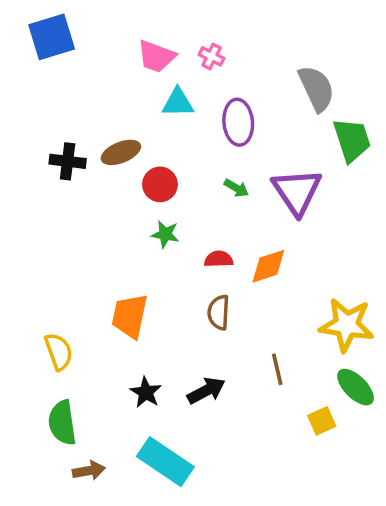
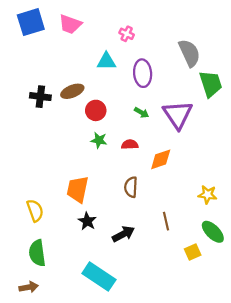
pink trapezoid: (156, 56) -> (70, 24), moved
red semicircle: (219, 259) -> (130, 144), moved
yellow star: (347, 325) -> (208, 195), size x0.6
black star: (146, 392) -> (87, 221), moved
brown arrow: (89, 471) -> (29, 287), moved

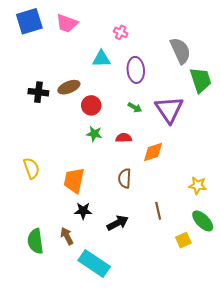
yellow semicircle: (35, 211) -> (31, 168), moved
black star: (87, 221) -> (83, 211), turned -30
brown arrow: (29, 287) -> (67, 236), moved, turned -108

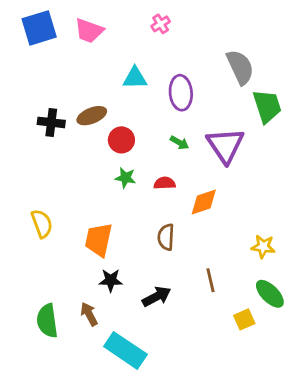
pink cross: (121, 32) -> (161, 24), moved, turned 32

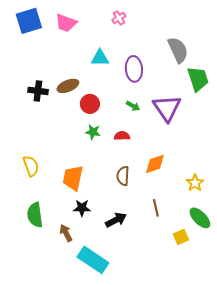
orange diamond: (204, 202) -> (155, 164), moved
yellow star: (263, 247) -> (195, 183), turned 30
green semicircle: (47, 321) -> (35, 215), moved

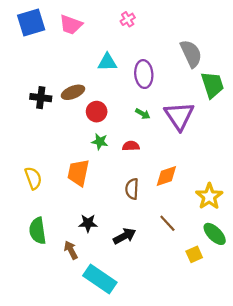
orange trapezoid: (73, 178) -> (78, 173), moved
yellow star: (195, 183) -> (209, 196), size x1.4
brown line: (156, 208) -> (167, 223), turned -30

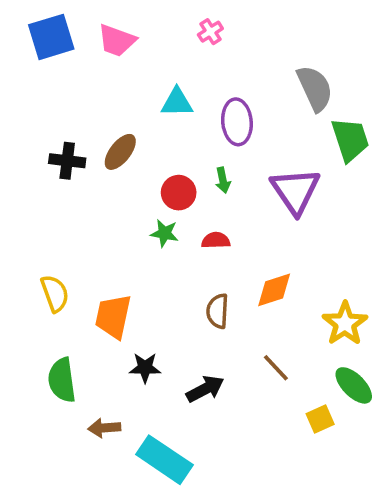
brown ellipse: (73, 92) -> (120, 152), turned -30
red circle: (97, 112) -> (179, 193), moved
green arrow: (143, 114) -> (223, 180), moved, turned 48
orange trapezoid: (78, 173) -> (113, 316), moved
brown arrow: (71, 250) -> (104, 428), moved, turned -66

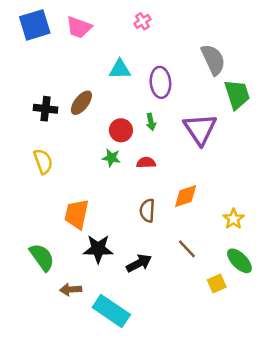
yellow semicircle: (55, 293) -> (43, 161), moved
yellow star: (345, 323) -> (233, 219), size x0.7
black star: (145, 368) -> (98, 249), size x1.4
green semicircle: (62, 380) -> (42, 257), turned 152

